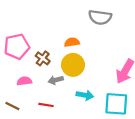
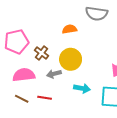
orange semicircle: (72, 42) -> (70, 29), moved
pink semicircle: (24, 81) -> (24, 75), size x1.5
brown line: (12, 106) -> (22, 99), moved

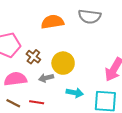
orange semicircle: (70, 29) -> (52, 22), moved, size x1.5

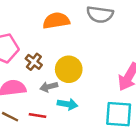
cyan arrow: (75, 93) -> (67, 104), moved

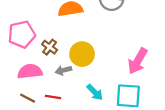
cyan arrow: (67, 104) -> (95, 92), moved, turned 36

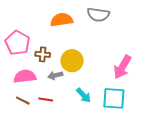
pink pentagon: (22, 34) -> (18, 43), turned -30
brown cross: (50, 47) -> (43, 54), turned -32

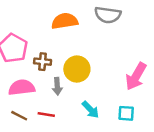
gray arrow: (55, 75) -> (57, 86), turned -80
cyan square: (114, 98) -> (126, 113), size x0.6

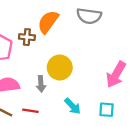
orange semicircle: (65, 21) -> (48, 22), turned -45
brown cross: (43, 62) -> (27, 37), moved

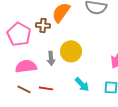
gray arrow: (41, 84) -> (51, 58), moved

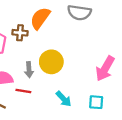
red line: (46, 88) -> (23, 91), moved

